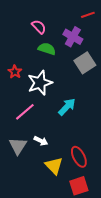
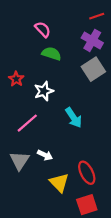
purple cross: (73, 37) -> (92, 40), moved
white star: (40, 83) -> (44, 91), size x0.7
cyan arrow: (67, 107) -> (74, 118), turned 102

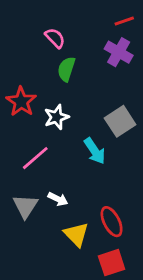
green semicircle: (51, 54) -> (66, 69), turned -90
gray square: (93, 69) -> (120, 121), moved
red star: (16, 79) -> (21, 102), size x1.5

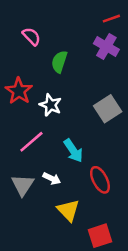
pink semicircle: (55, 38) -> (31, 36), moved
white star: (56, 117) -> (50, 105), turned -30
cyan arrow: (95, 151) -> (73, 151), moved
red ellipse: (112, 222) -> (100, 180), moved

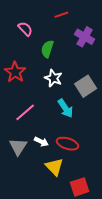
red line: (111, 19) -> (61, 15), moved
white star: (50, 105) -> (53, 78), moved
cyan arrow: (73, 151) -> (65, 108), moved
red ellipse: (100, 180) -> (67, 144), moved, turned -45

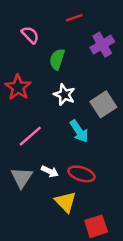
purple cross: (85, 37) -> (102, 45), turned 30

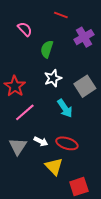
red line: (74, 18) -> (61, 15), turned 40
red star: (18, 87) -> (15, 86), moved
white star: (64, 95) -> (53, 78), turned 30

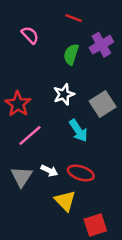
green semicircle: (47, 49) -> (71, 54), moved

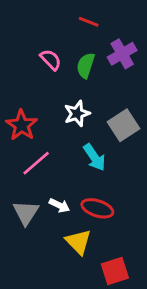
pink semicircle: (30, 35) -> (51, 60), moved

